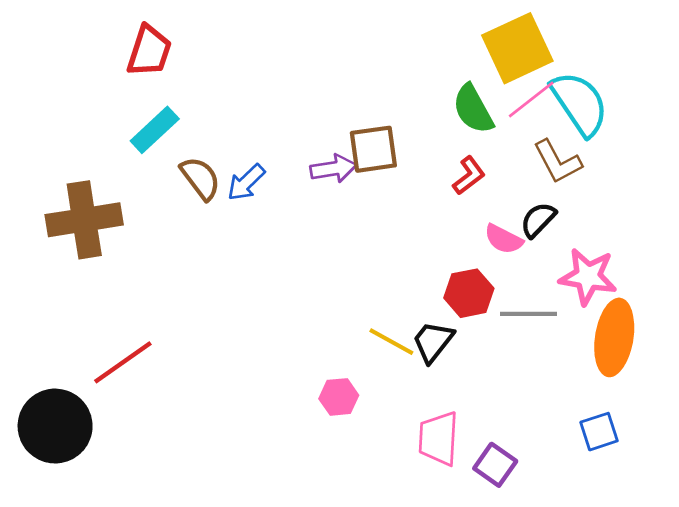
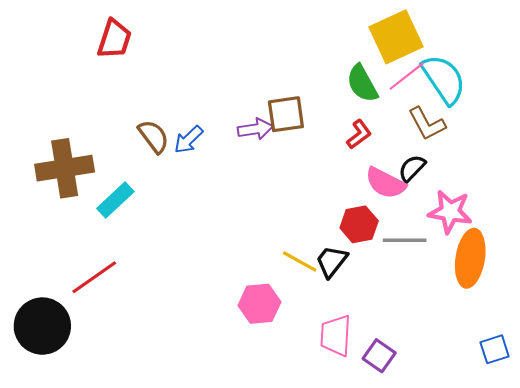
cyan rectangle: (155, 130) -> (115, 200), moved
pink semicircle: (504, 239) -> (386, 183), size x1.4
pink hexagon: (339, 397) -> (259, 304), size x1.4
blue square: (599, 432) -> (495, 349), moved

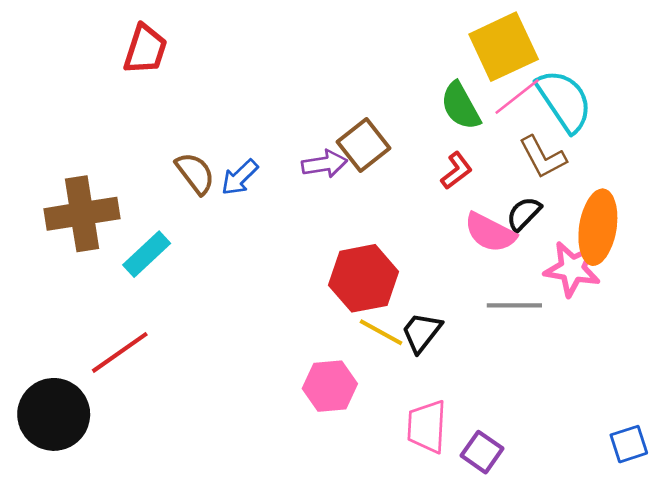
brown square: (286, 114) -> (364, 145), turned -30
red hexagon: (359, 224) -> (364, 278), moved, size x1.4
orange ellipse: (470, 258) -> (598, 227), moved

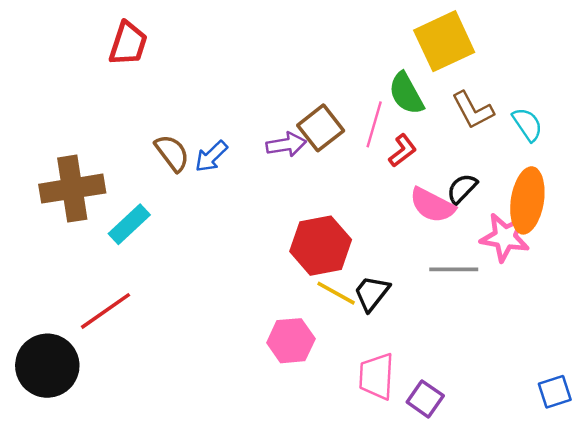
pink line: (517, 97) -> (374, 124), moved, turned -36
cyan semicircle: (564, 101) -> (527, 124), moved, size x0.6
brown L-shape: (543, 157) -> (473, 110), moved

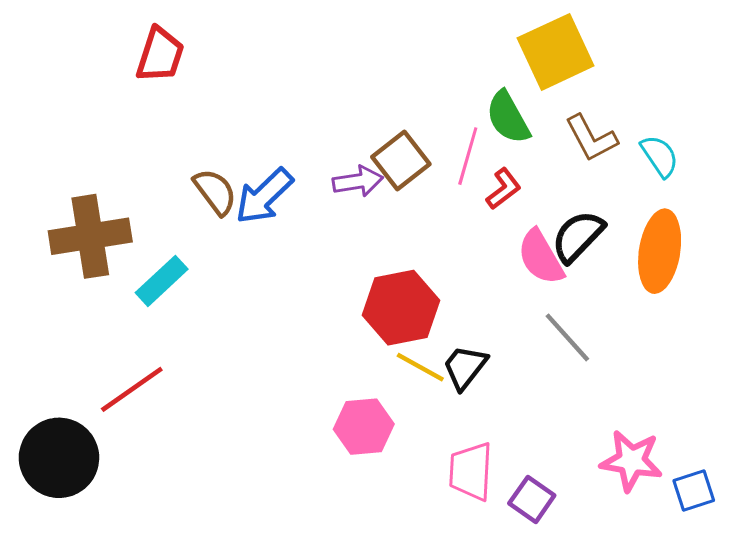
blue arrow: (211, 156) -> (264, 196), size x1.4
black semicircle: (462, 189) -> (578, 236), size x1.4
pink semicircle: (432, 205) -> (541, 257), turned 33
pink star: (505, 237) -> (631, 461), moved
gray line: (454, 269) -> (567, 337), turned 48

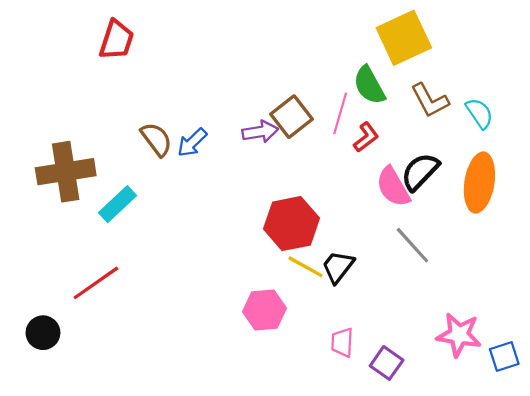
blue arrow: (264, 196) -> (192, 143), size x0.7
black circle: (59, 458) -> (43, 333), size x0.6
pink trapezoid: (471, 471) -> (342, 342), size x0.7

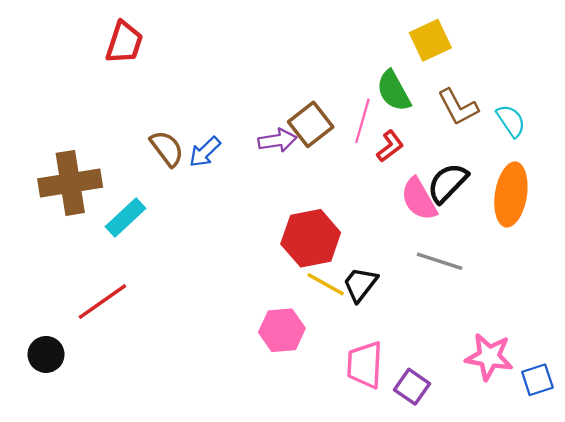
yellow square: (404, 38) -> (430, 40), size x0.7
gray line: (412, 245) -> (440, 261), turned -30
pink trapezoid: (342, 342) -> (365, 365), size x1.5

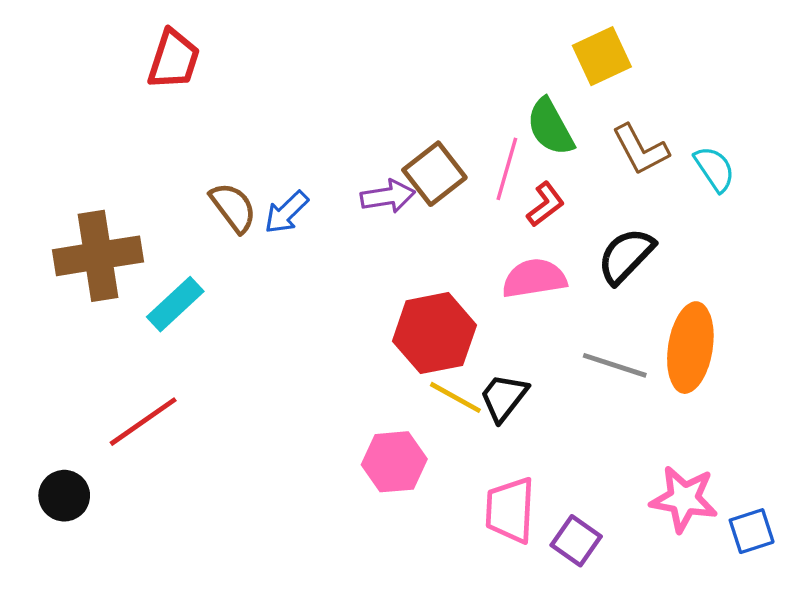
orange ellipse: (511, 194) -> (690, 348), moved
pink semicircle: (419, 199) -> (534, 278), moved, turned 111

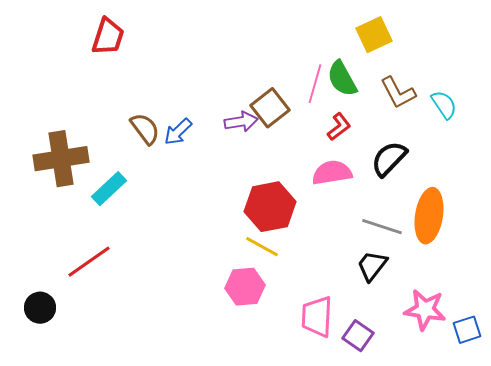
pink line: (507, 169) -> (315, 84), moved
yellow line: (455, 397) -> (262, 247), moved
black trapezoid: (504, 397) -> (372, 266), moved

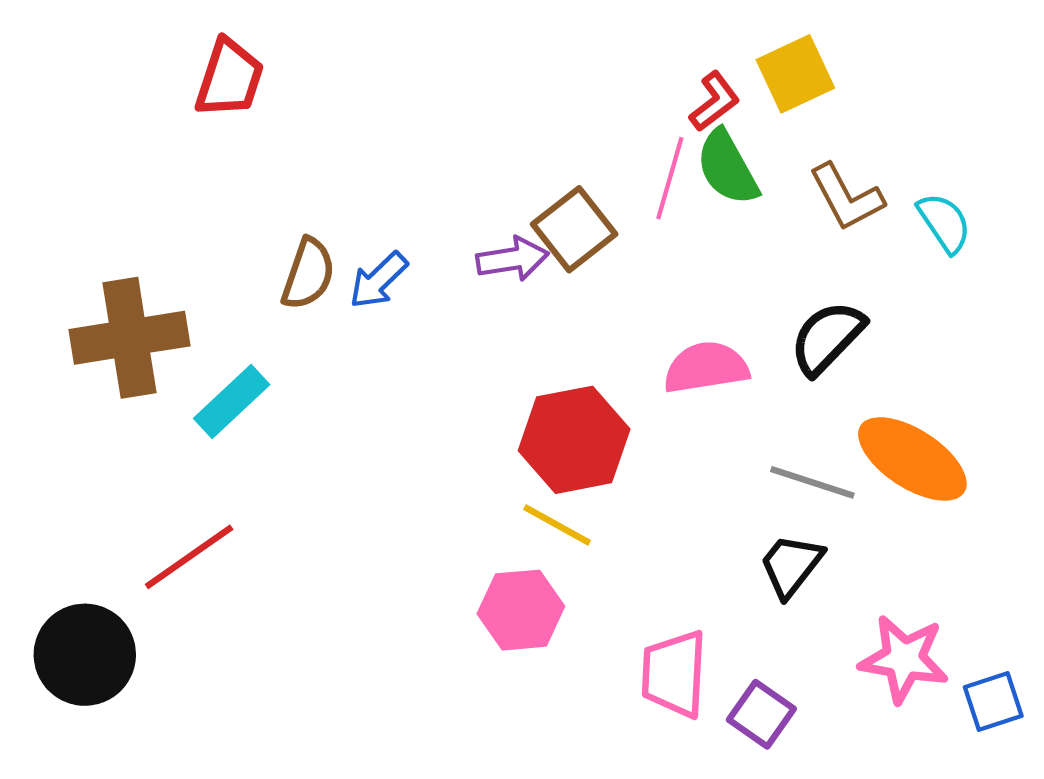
red L-shape: (339, 127) -> (715, 102), moved
brown semicircle: (145, 129) -> (308, 274), turned 56
orange ellipse: (429, 216) -> (912, 459), turned -66
black circle: (40, 308) -> (85, 655), size x1.5

